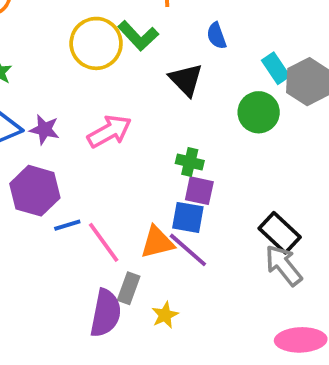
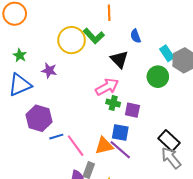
purple star: (44, 129) -> (49, 71), moved
pink arrow: (109, 131) -> (107, 87), moved
green cross: (190, 162) -> (113, 103), moved
purple square: (199, 191) -> (132, 110), moved

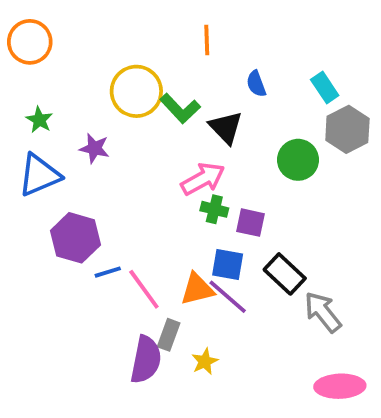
green L-shape: (94, 36) -> (180, 108), moved
cyan rectangle: (167, 53) -> (325, 88), moved
black rectangle: (169, 141) -> (285, 274), moved

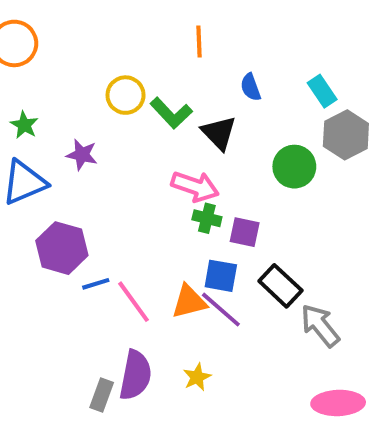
yellow circle: (136, 91) -> (126, 95), size x0.7
pink arrow: (203, 179) -> (195, 186), turned 48
gray rectangle: (169, 335) -> (102, 395), moved

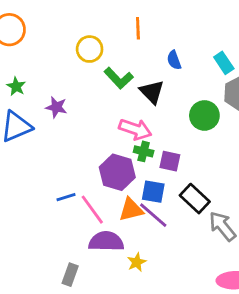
yellow circle: (126, 95) -> (90, 49), moved
purple hexagon: (62, 248) -> (117, 172), moved
purple semicircle: (135, 375) -> (106, 241), moved, turned -100

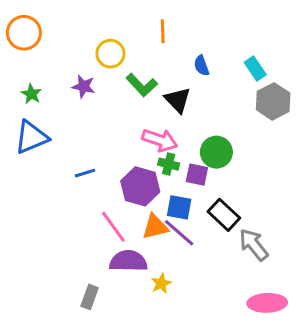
purple star: (56, 107) -> (84, 86), moved
green circle: (204, 115) -> (216, 152), moved
blue line: (66, 197) -> (85, 173), moved

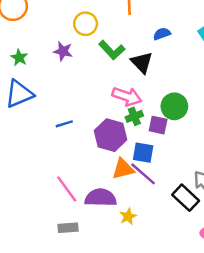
blue semicircle: (201, 66) -> (162, 34), turned 90
green cross: (169, 164) -> (134, 116), turned -36
black rectangle: (224, 215) -> (186, 198), moved
pink line: (113, 227) -> (67, 189), moved
gray rectangle: (90, 297) -> (68, 228), turned 66

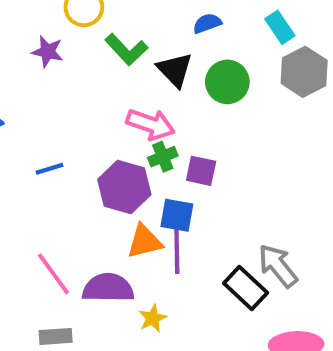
green circle: (174, 106) -> (227, 82), moved
purple line: (143, 174) -> (177, 250), turned 48

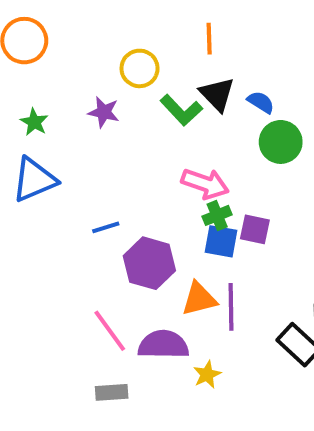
blue semicircle: (207, 23) -> (261, 102), moved, turned 52
black triangle: (175, 70) -> (217, 94), moved
purple hexagon: (124, 187) -> (149, 263), moved
blue square: (177, 215) -> (221, 241), moved

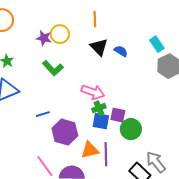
green L-shape: (181, 110) -> (53, 68), moved
purple star: (104, 112) -> (44, 38), moved
green circle: (281, 142) -> (131, 129), moved

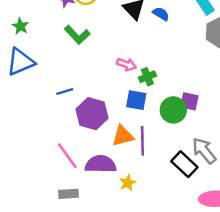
pink arrow: (93, 92) -> (126, 64), size x0.7
green cross: (99, 108) -> (147, 77), moved
purple square: (118, 115) -> (189, 101), moved

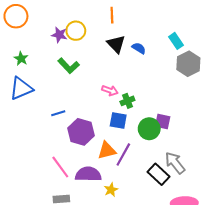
purple line: (142, 141) -> (123, 155), turned 30

